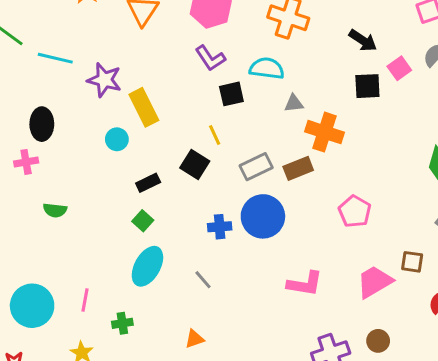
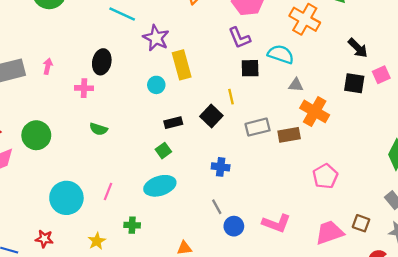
blue circle: (263, 216) -> (234, 226), moved, size x0.6
cyan ellipse: (147, 266) -> (160, 186), turned 32
gray line: (203, 280) -> (217, 207), moved
pink line: (85, 300) -> (108, 191), moved

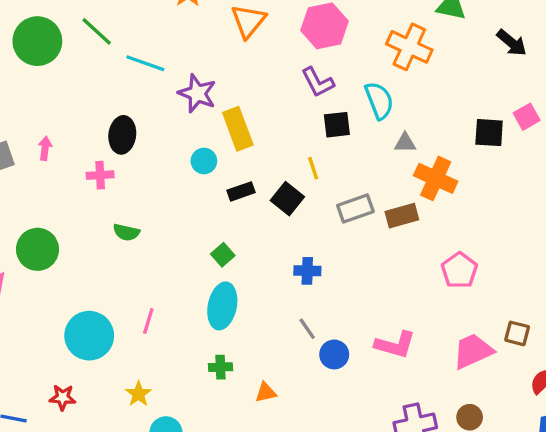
black arrow: (358, 48) -> (512, 43), moved
cyan semicircle: (281, 54) -> (379, 101), turned 55
black rectangle: (173, 123) -> (241, 191), moved
cyan ellipse: (160, 186) -> (222, 306), turned -56
green cross: (132, 225) -> (220, 367), moved

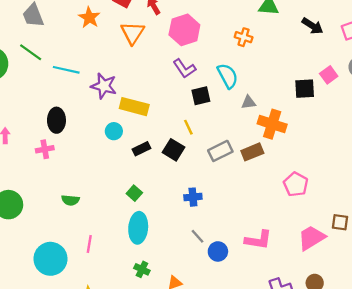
orange cross: (409, 47) -> (244, 37), size x0.6
yellow rectangle: (238, 129) -> (134, 107), turned -48
green semicircle: (126, 232) -> (70, 200), moved
green cross: (220, 367) -> (142, 269), turned 35

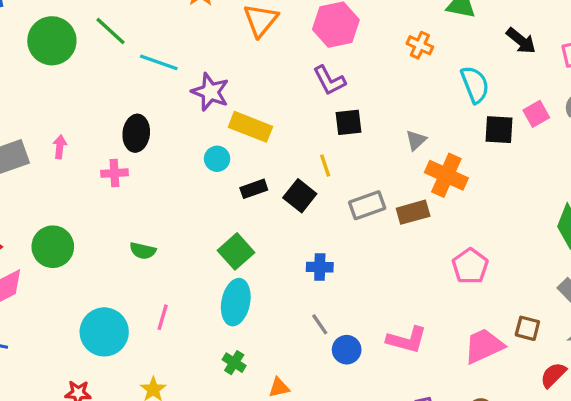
cyan semicircle: (228, 76) -> (475, 85), moved
gray triangle: (249, 102) -> (416, 140), turned -42
green square: (134, 193) -> (236, 251), size x1.5

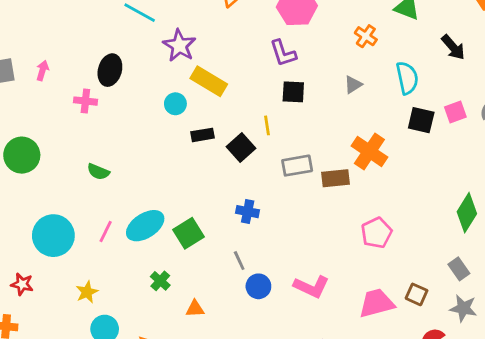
gray triangle: (416, 140) -> (353, 85), moved
green square: (236, 251) -> (189, 233), moved
cyan ellipse: (236, 302) -> (145, 226), moved, turned 36

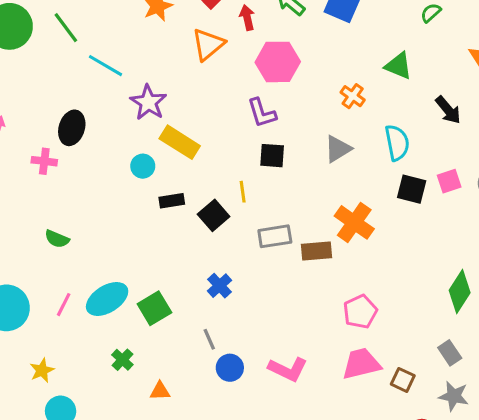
gray triangle: (353, 85) -> (338, 149), size x1.4
blue cross: (248, 212) -> (220, 286), turned 35
pink trapezoid: (377, 303) -> (361, 364), moved

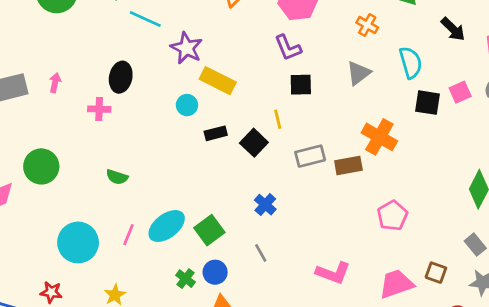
pink trapezoid: (361, 364) -> (396, 284), moved
blue circle: (230, 368) -> (215, 272), moved

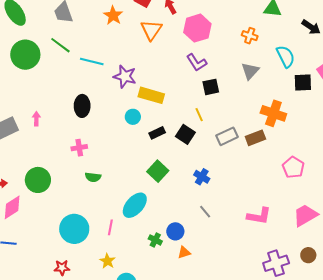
pink cross: (99, 109) -> (79, 148), moved
green square: (209, 230) -> (158, 171), moved
pink line: (129, 235) -> (110, 227), moved

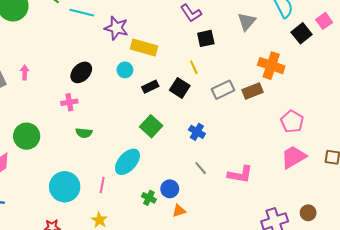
black square: (303, 82) -> (302, 33), turned -36
black ellipse: (82, 106) -> (81, 72), moved, turned 45
pink trapezoid: (305, 215) -> (294, 157), moved
pink L-shape: (259, 216) -> (240, 174), moved

